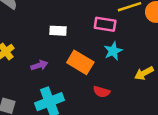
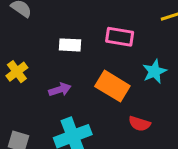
pink rectangle: (105, 24) -> (120, 37), moved
white rectangle: (58, 31) -> (70, 45), moved

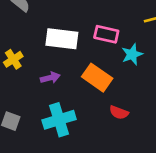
white rectangle: (70, 45) -> (62, 39), size x1.6
cyan star: (154, 71) -> (132, 54), moved

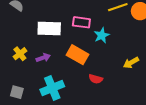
yellow cross: (13, 59) -> (20, 54), moved

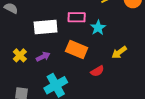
yellow arrow: (131, 63) -> (119, 52), moved
red semicircle: (96, 79) -> (97, 71), turned -40

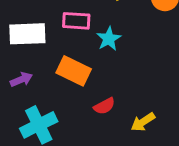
yellow arrow: (119, 52) -> (143, 122), moved

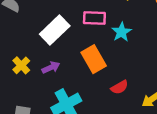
white rectangle: (27, 34) -> (55, 30), turned -40
orange rectangle: (74, 71) -> (94, 59), turned 36

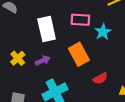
white rectangle: (55, 30) -> (47, 29), turned -60

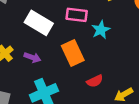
white rectangle: (47, 29) -> (39, 23), turned -50
purple arrow: (43, 61) -> (32, 57), turned 40

